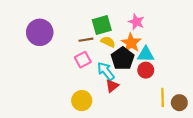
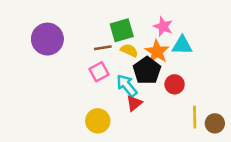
cyan triangle: (146, 54) -> (182, 45), moved

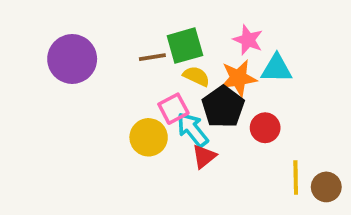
brown line: (103, 48) -> (152, 57), moved
orange star: (157, 52) -> (238, 78), turned 30
pink square: (99, 72) -> (173, 109), moved
yellow circle: (98, 121) -> (149, 137), moved

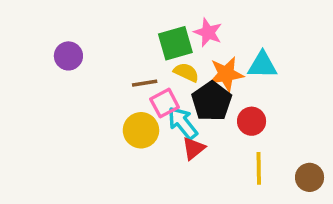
pink star: (248, 40) -> (208, 32), moved
brown line: (152, 57) -> (145, 83), moved
purple circle: (72, 59) -> (68, 56), size x0.6
yellow line: (296, 177) -> (259, 168), moved

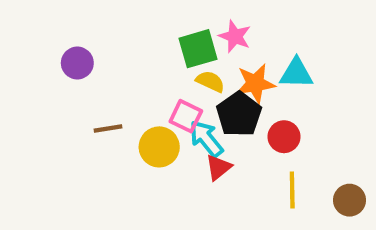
brown line: (145, 83) -> (108, 129), moved
pink square: (165, 103) -> (186, 116), turned -36

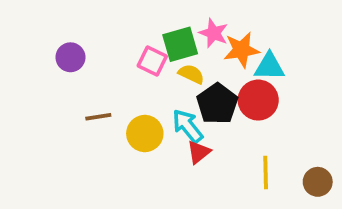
orange star: (255, 83) -> (241, 50), moved
pink square: (186, 116) -> (152, 61), moved
red circle: (284, 137) -> (258, 100), moved, size x1.4

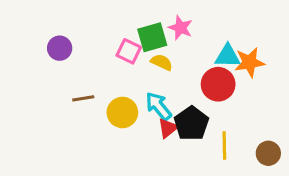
orange star: (241, 50) -> (249, 62), moved
black pentagon: (217, 104) -> (191, 123), moved

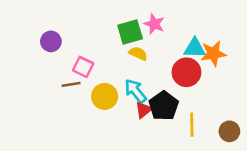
pink square: (129, 51) -> (83, 67), moved

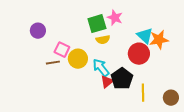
cyan triangle: (195, 48) -> (145, 36), turned 42
yellow semicircle: (138, 53) -> (103, 40), turned 144
yellow circle: (105, 96) -> (78, 59), moved

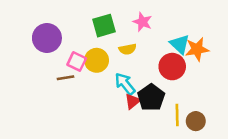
green square: (97, 24) -> (104, 26), moved
purple circle: (38, 31) -> (47, 38), size x1.5
yellow circle: (78, 59) -> (97, 60), moved
brown circle: (171, 98) -> (196, 121), moved

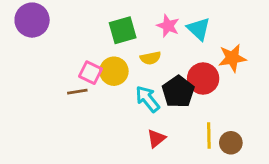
purple circle: (47, 38) -> (32, 20), moved
cyan triangle: (180, 44) -> (199, 29), moved
black pentagon: (151, 98) -> (178, 92), moved
red triangle: (132, 101) -> (156, 138), moved

